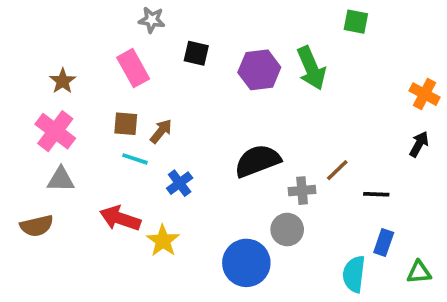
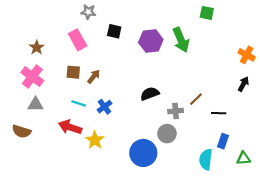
cyan line: (135, 159) -> (79, 103), moved
black semicircle: (257, 161) -> (150, 94), size x0.7
brown semicircle: (37, 226) -> (22, 131), turned 30

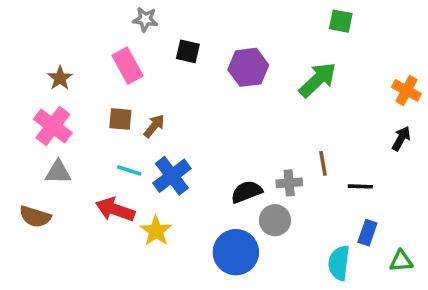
green arrow: (181, 40) -> (318, 80), moved, turned -110
black semicircle: (150, 94) -> (247, 192), moved
brown line: (196, 99) -> (323, 163), turned -56
blue cross: (104, 107) -> (172, 176), size x1.5

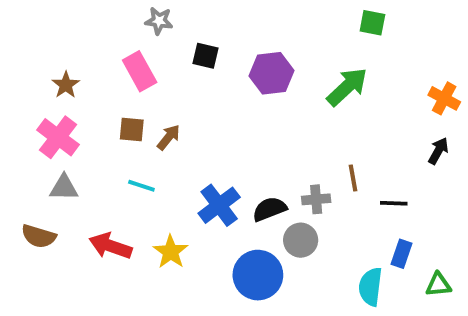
blue cross: (172, 176) -> (219, 205), moved
red arrow: (115, 210) -> (110, 246), moved

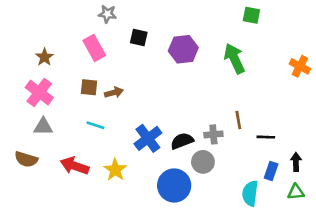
green arrow: (347, 87) -> (234, 58), turned -72
brown arrow: (169, 137) -> (114, 92), turned 36
black arrow: (438, 151) -> (296, 162), moved, turned -30

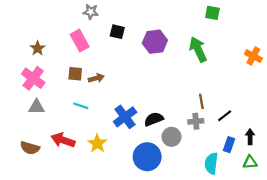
gray cross: (213, 134) -> (196, 121), moved
black line: (266, 137) -> (225, 116), turned -40
brown semicircle: (26, 159) -> (30, 148), moved

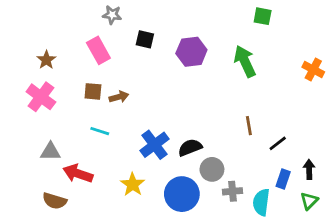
gray triangle: (36, 107) -> (50, 152), moved
gray cross: (196, 121) -> (232, 191), moved
yellow star: (97, 143) -> (133, 184), moved
brown semicircle: (30, 148) -> (55, 201), moved
green triangle: (250, 162) -> (309, 201), turned -40

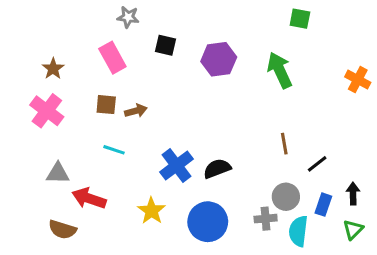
gray circle: (212, 169) -> (286, 197), moved

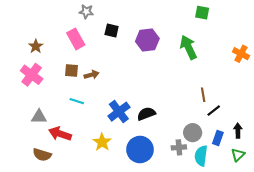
brown line: (284, 144) -> (203, 95), moved

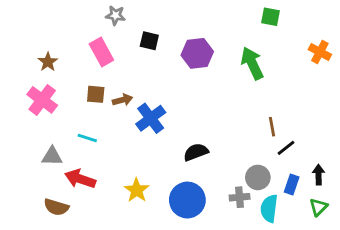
orange cross: (241, 54) -> (320, 52), moved
cyan line: (77, 101) -> (87, 138), moved
blue cross: (119, 112) -> (151, 118), moved

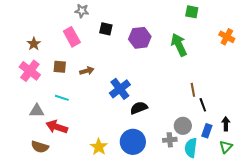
brown square: (96, 94) -> (60, 67), moved
blue cross: (151, 118) -> (120, 89), moved
black line: (286, 148) -> (203, 105), turned -72
yellow star: (137, 190) -> (99, 147), moved

